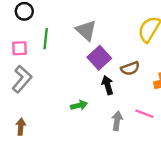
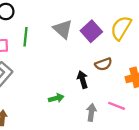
purple square: (99, 58) -> (91, 31), moved

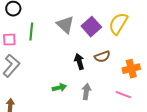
black arrow: (83, 80) -> (79, 62), moved
pink line: (117, 106) -> (123, 95), moved
gray arrow: (91, 112) -> (86, 92), moved

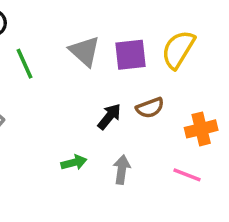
purple square: (91, 27) -> (130, 55), turned 36
green line: (31, 32) -> (25, 64), turned -30
black arrow: (79, 62) -> (109, 117), turned 56

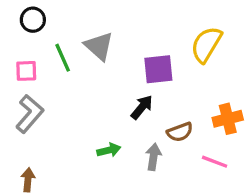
gray triangle: (85, 51) -> (99, 46), moved
purple square: (130, 55) -> (158, 69), moved
brown semicircle: (150, 108) -> (180, 132), moved

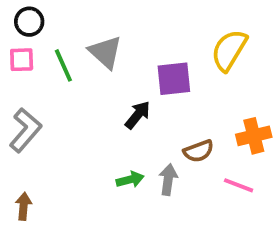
pink square: (26, 71) -> (22, 60), moved
black arrow: (142, 107) -> (138, 115), moved
green arrow: (109, 150) -> (130, 180), moved

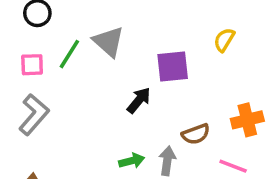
yellow semicircle: (229, 50) -> (224, 40), size x0.6
pink square: (22, 60) -> (32, 65), moved
green line: (63, 65) -> (69, 54), turned 56

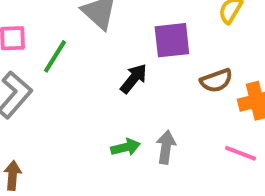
green line: (69, 54) -> (55, 56), moved
brown semicircle: (196, 134) -> (216, 81), moved

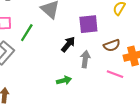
gray arrow: (166, 147) -> (85, 59), moved
pink line: (241, 153) -> (115, 74), moved

